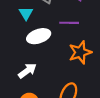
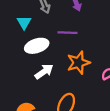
white arrow: (27, 71) -> (44, 72), moved

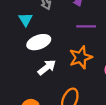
purple line: (68, 33) -> (86, 26), moved

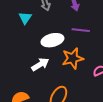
white ellipse: (39, 42) -> (52, 40), moved

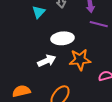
purple line: (81, 30) -> (99, 24), moved

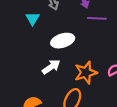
orange star: (80, 60) -> (86, 73), moved

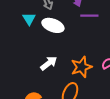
white ellipse: (63, 41) -> (53, 25), moved, turned 40

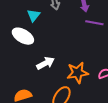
white ellipse: (53, 25) -> (23, 36), moved

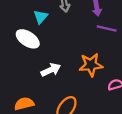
orange star: (78, 73) -> (91, 65), moved

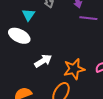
orange star: (91, 65) -> (74, 69), moved

